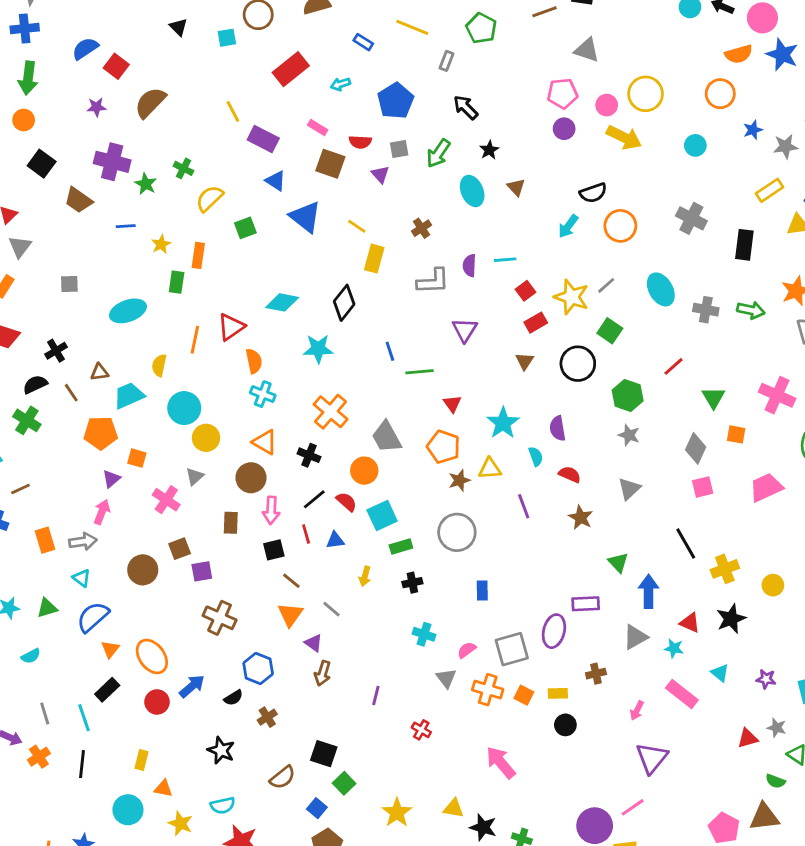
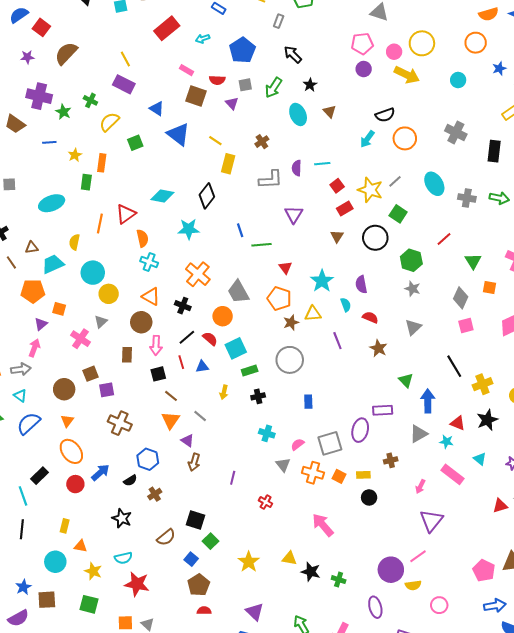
purple rectangle: (263, 139) -> (124, 84), moved
orange triangle: (110, 649) -> (67, 421), moved

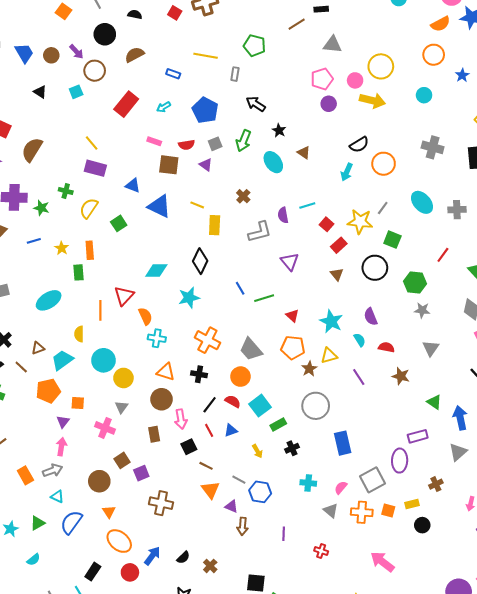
yellow arrow: (224, 392) -> (257, 451), turned -32
blue rectangle: (308, 402) -> (343, 443), size x1.6
blue hexagon: (148, 459) -> (260, 492), moved

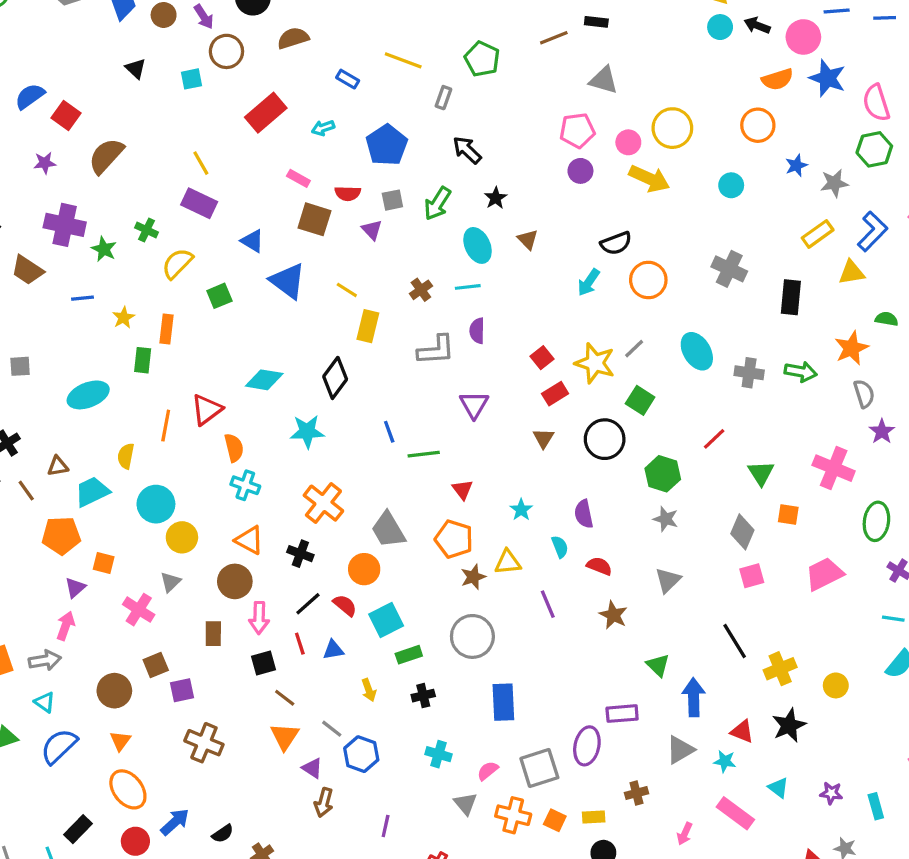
cyan line: (307, 206) -> (468, 287), moved
cyan star: (331, 321) -> (521, 510), size x0.6

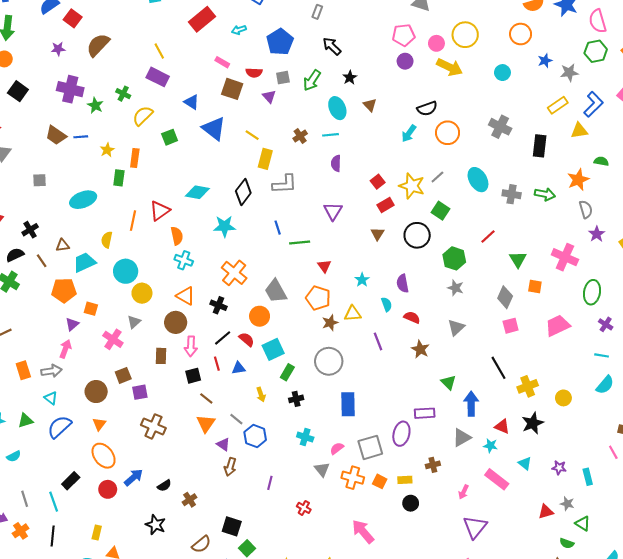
brown trapezoid: (27, 270) -> (56, 135), moved
gray L-shape: (436, 350) -> (285, 184), moved
green rectangle: (409, 655) -> (287, 372), turned -42

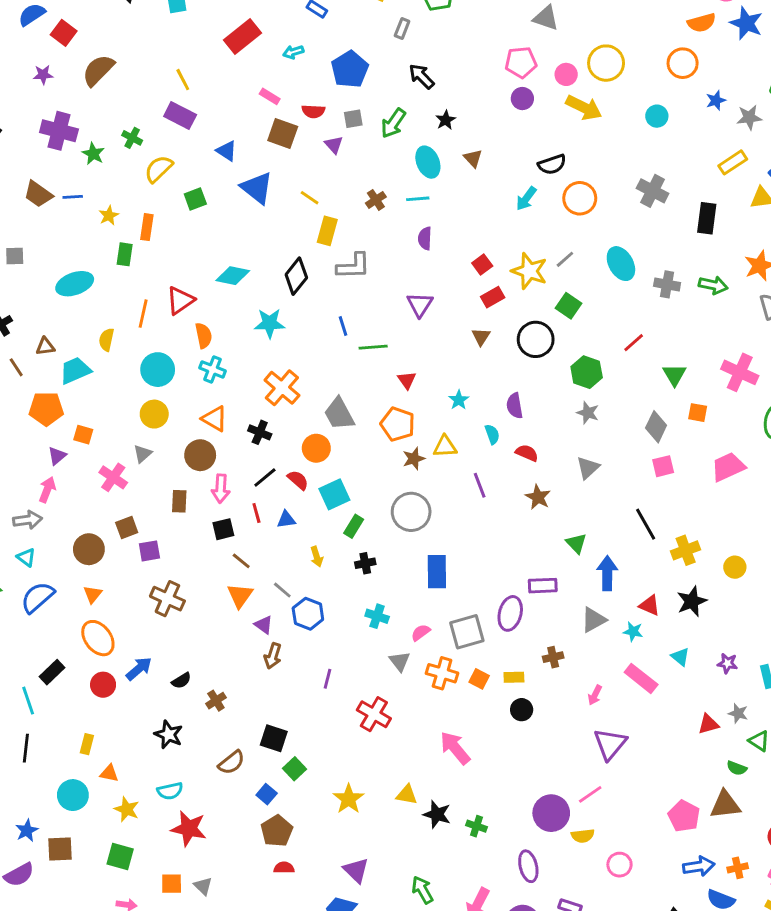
cyan circle: (126, 271) -> (158, 370), moved
red cross: (304, 508) -> (374, 714), size x1.6

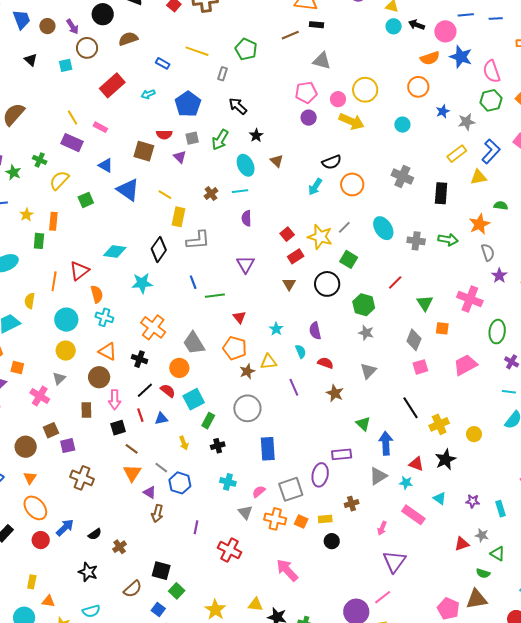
pink rectangle: (270, 96) -> (100, 127), moved

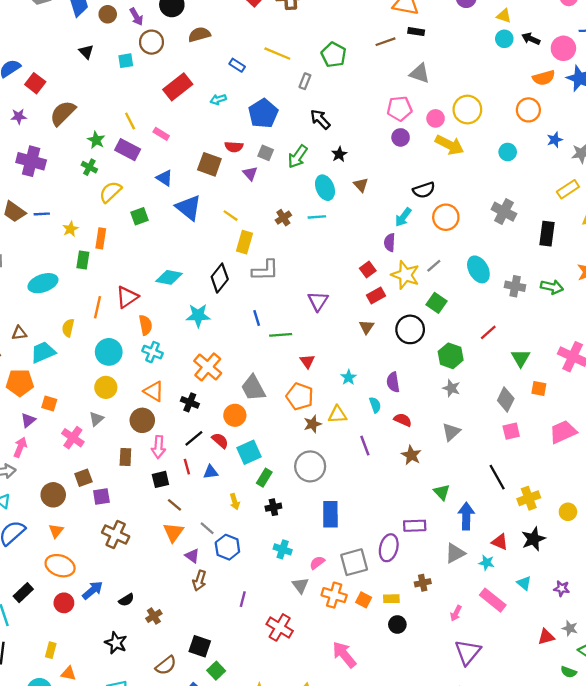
gray square: (192, 138) -> (266, 153), turned 32
green star: (13, 172) -> (96, 140), moved
purple semicircle: (246, 218) -> (390, 243), moved
orange ellipse: (35, 508) -> (60, 566), turned -35

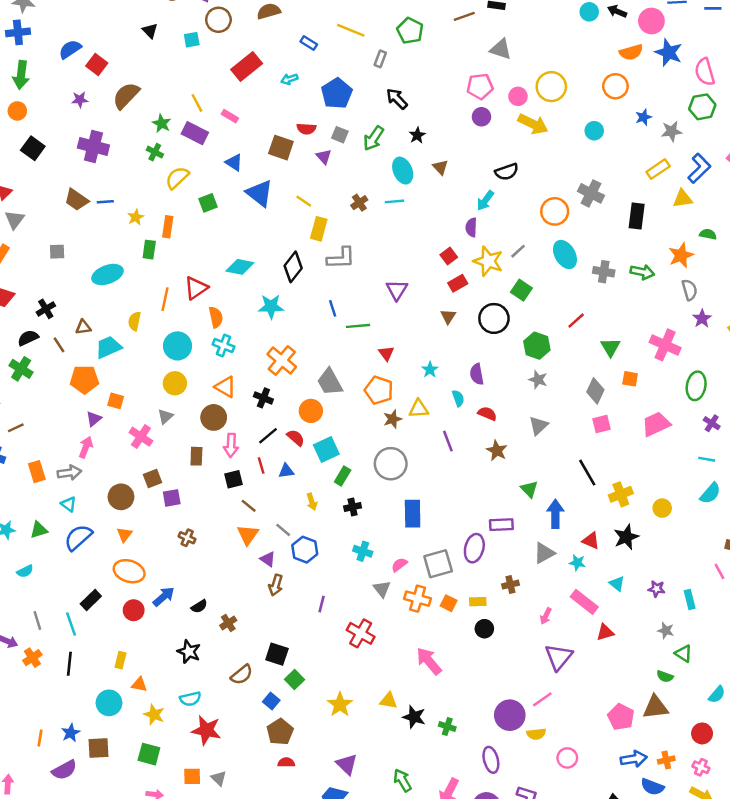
orange circle: (446, 217) -> (555, 211), moved
brown cross: (116, 535) -> (187, 538), size x0.6
red triangle: (546, 637) -> (605, 632), moved

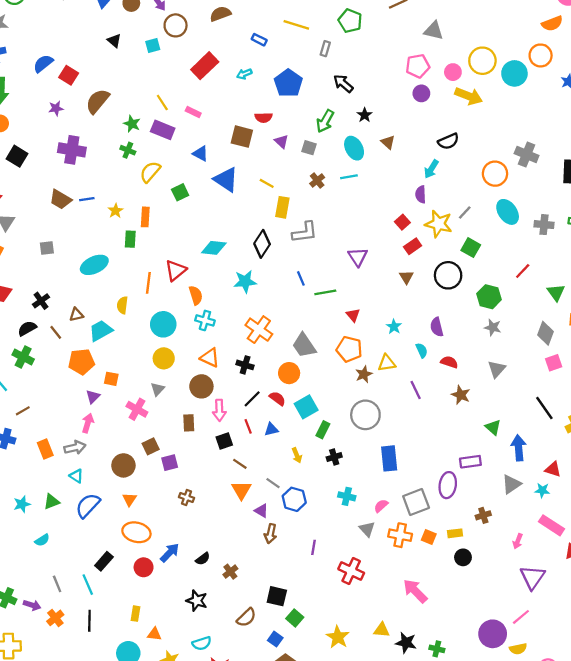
cyan circle: (594, 131) -> (514, 73), moved, size x1.5
gray square: (340, 135) -> (309, 148), moved

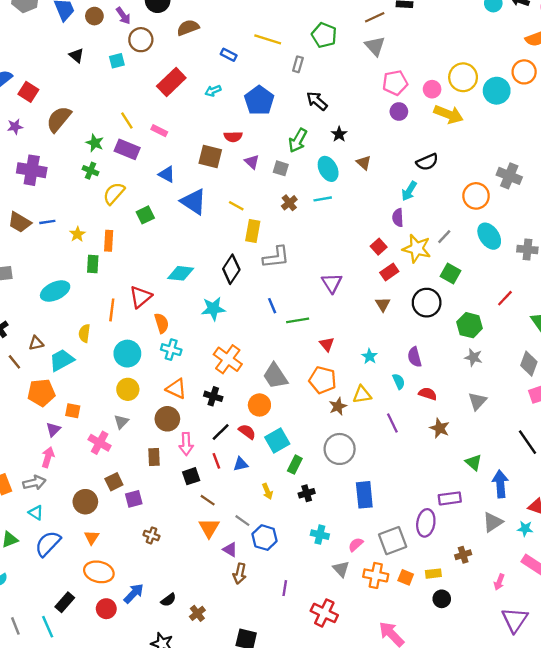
gray triangle: (434, 31) -> (375, 46), moved, turned 35

